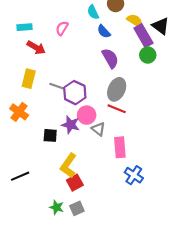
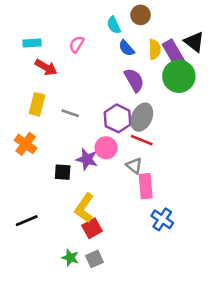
yellow semicircle: (135, 21) -> (155, 49), moved, turned 56
green circle: (148, 55) -> (179, 76), size x1.6
purple hexagon: (75, 93) -> (118, 118), moved
gray triangle: (98, 129) -> (134, 166), moved

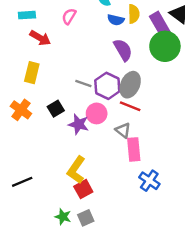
blue semicircle: (126, 48) -> (116, 20), turned -35
yellow semicircle: (155, 49) -> (134, 14), moved
gray line: (70, 113) -> (83, 83), moved
black square: (63, 172) -> (56, 109), moved, turned -35

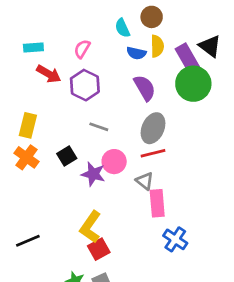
yellow rectangle: (32, 73) -> (28, 125), moved
purple hexagon: (107, 86) -> (85, 85), moved
red line: (130, 106) -> (153, 153), turned -36

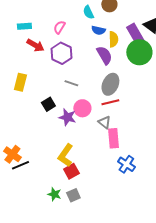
yellow semicircle: (157, 46) -> (113, 39), moved
orange cross: (26, 157) -> (12, 154), moved

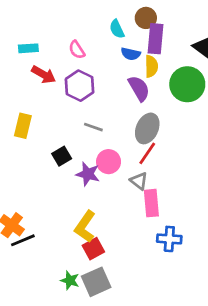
pink semicircle: (59, 27) -> (77, 50), turned -64
purple rectangle: (135, 34) -> (156, 39), moved, turned 35
red line: (110, 102) -> (147, 153), turned -42
blue cross: (126, 164) -> (169, 239), turned -30
gray square: (73, 195) -> (96, 282), size x1.5

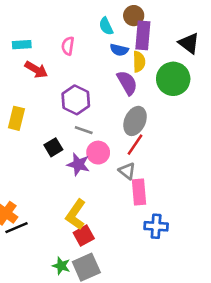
pink semicircle: (77, 50) -> (68, 46), turned 42
purple hexagon: (80, 86) -> (76, 100), moved
gray line: (93, 127) -> (84, 130), moved

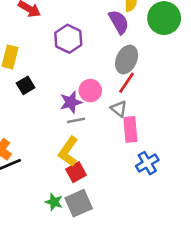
gray line: (84, 130) -> (76, 120), moved, turned -30
black square: (53, 147) -> (26, 85), moved
purple star: (78, 164) -> (71, 102), turned -30
blue cross: (156, 226) -> (147, 163), turned -35

